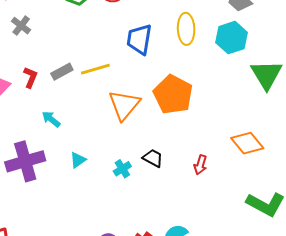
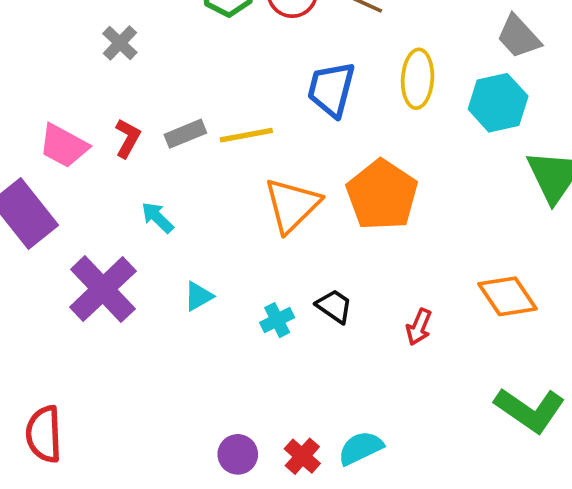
purple cross: (25, 161) -> (103, 289), turned -33

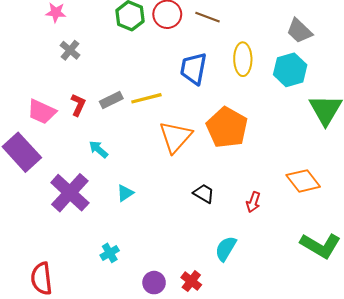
cyan cross: (277, 320) -> (110, 253), moved
cyan semicircle: (361, 448) -> (226, 249), moved, turned -30

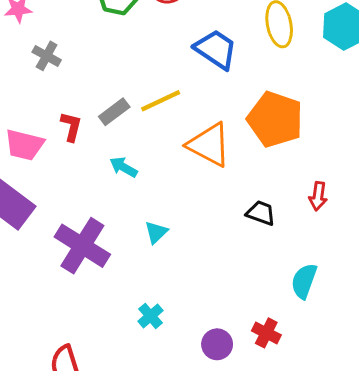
blue trapezoid: (193, 69) -> (216, 49), turned 124
orange triangle: (176, 137) -> (209, 145), turned -33
cyan arrow: (98, 149) -> (124, 167), moved
red arrow: (253, 202) -> (318, 196), moved

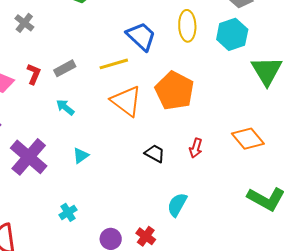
yellow line: (161, 101) -> (114, 64), moved

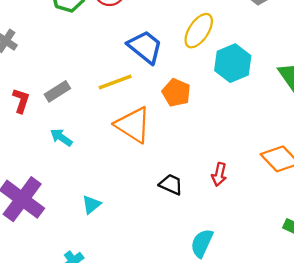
yellow ellipse: (187, 26) -> (199, 31), turned 40
cyan hexagon: (232, 34) -> (233, 63), moved
orange pentagon: (174, 91) -> (176, 93), moved, size x0.6
cyan triangle: (81, 156) -> (91, 205), moved

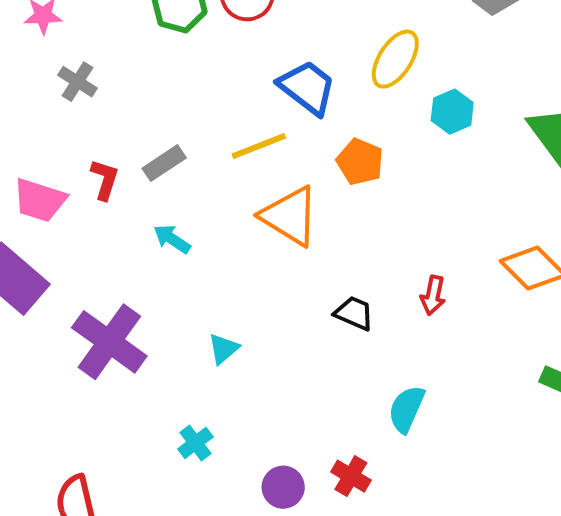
cyan hexagon: (233, 63) -> (452, 112), size x0.7

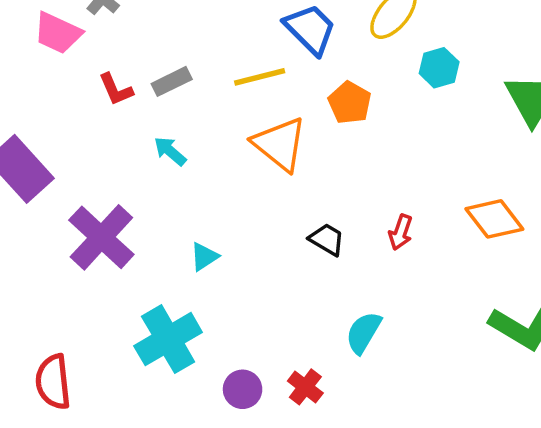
red L-shape: (105, 179) -> (116, 89), turned 132
pink trapezoid: (40, 200) -> (58, 33), moved
cyan cross: (195, 443) -> (168, 339), size x2.0

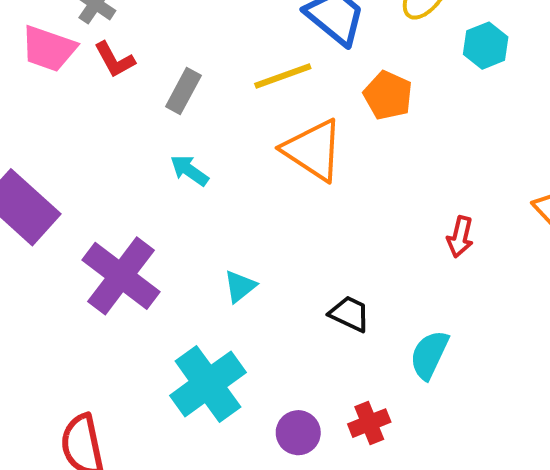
gray rectangle: (172, 81) -> (183, 91), turned -30
red L-shape: (116, 89) -> (115, 60), moved
black trapezoid: (327, 239) -> (350, 314), moved
red cross: (305, 387) -> (369, 423), turned 36

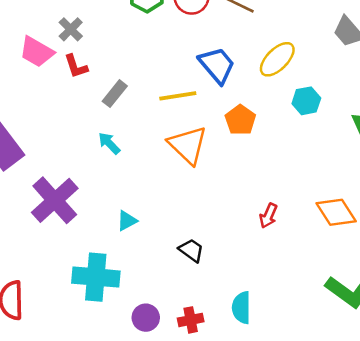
cyan semicircle: (429, 355) -> (241, 308), moved, turned -36
cyan cross: (208, 384) -> (96, 277), turned 30

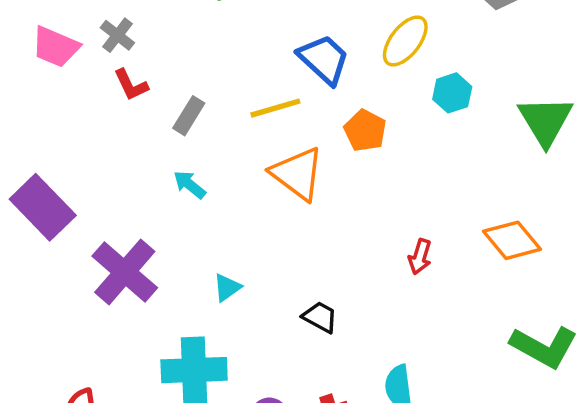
pink trapezoid: (37, 52) -> (55, 47), moved

